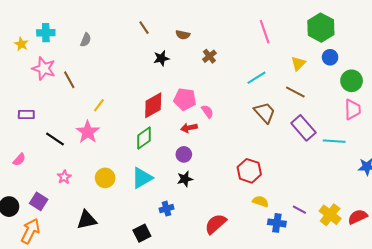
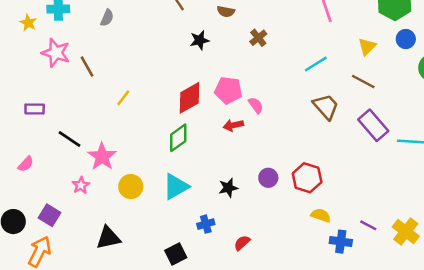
pink star: (88, 132) -> (102, 157), moved
purple circle: (184, 154) -> (268, 178), moved
red semicircle: (216, 224) -> (242, 243), moved, size x0.6

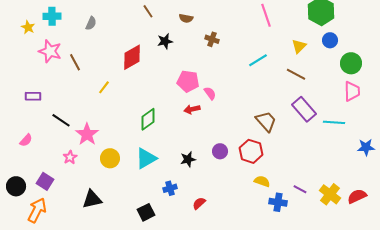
brown cross: (258, 38) -> (212, 39), turned -32
red diamond: (190, 98) -> (132, 57), moved
brown trapezoid: (326, 107) -> (266, 121), moved

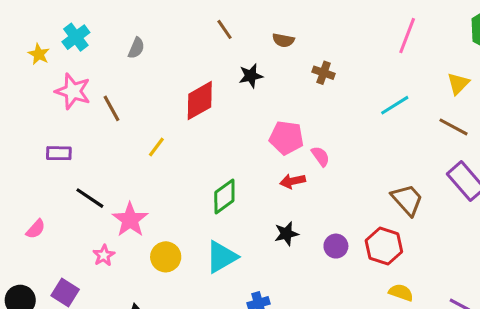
pink line: (266, 15) -> (407, 36), turned 40
cyan cross: (52, 16) -> (76, 37), turned -36
purple rectangle: (33, 96) -> (59, 153), moved
black star: (188, 159) -> (286, 234), moved

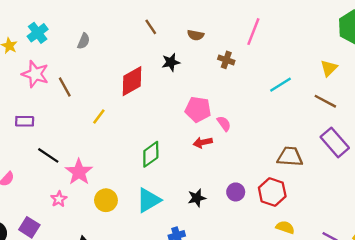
pink line: (407, 36) -> (253, 32), moved
brown trapezoid: (407, 200) -> (290, 157), turned -44
black star: (286, 234) -> (197, 198), moved

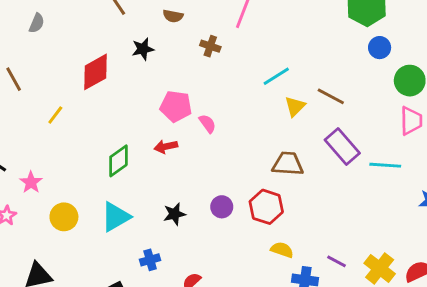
yellow triangle: (329, 68) -> (295, 106), moved
red arrow: (203, 142) -> (166, 147), moved
pink star: (79, 172) -> (31, 182), size x0.7

